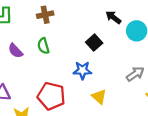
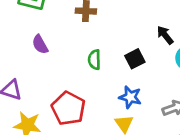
green semicircle: (43, 46) -> (94, 60), moved
blue star: (82, 70) -> (130, 97), moved

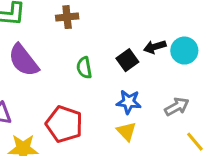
black arrow: (165, 35) -> (155, 47), moved, turned -60
purple semicircle: (40, 44) -> (23, 60), size x1.6

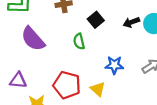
black square: (127, 60) -> (96, 20), moved
yellow triangle: (126, 131) -> (98, 89), moved

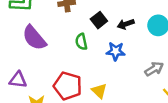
black arrow: (131, 22) -> (126, 24), moved
blue star: (114, 65) -> (116, 51), moved

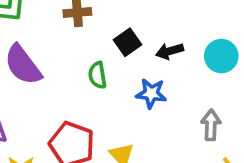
gray arrow: (154, 69) -> (211, 125), turned -60

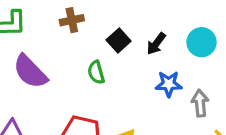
black arrow: (170, 51) -> (156, 44), turned -30
blue star: (151, 93) -> (169, 84), moved

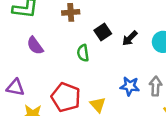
purple semicircle: (30, 72) -> (35, 46), size x0.7
blue star: (169, 84) -> (130, 86), moved

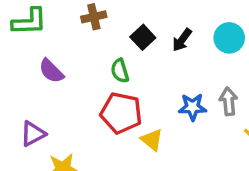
purple triangle: (15, 87) -> (33, 134), turned -30
red pentagon: (66, 97) -> (121, 113), moved

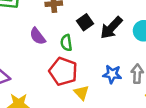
black arrow: (182, 40) -> (111, 28), size x1.5
purple semicircle: (51, 71) -> (38, 36), moved

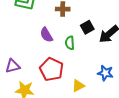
red pentagon: (63, 71) -> (51, 69), moved
yellow triangle: (81, 93) -> (78, 86), turned 40

